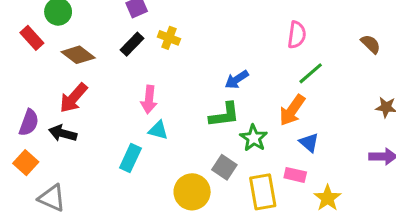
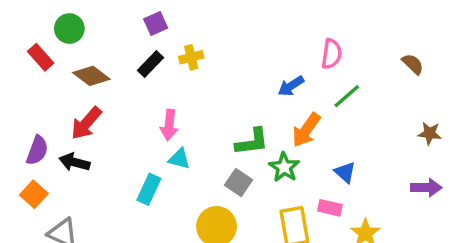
yellow cross: (169, 38) -> (191, 57), turned -35
blue arrow: (237, 79) -> (291, 86), moved
orange arrow: (292, 110) -> (306, 130), moved
gray square: (224, 167) -> (239, 182), moved

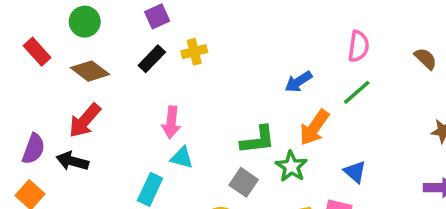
green circle: (69, 29) -> (85, 22), moved
pink semicircle: (332, 54) -> (358, 46), moved

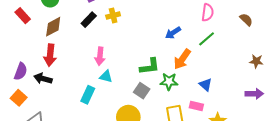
brown diamond: (90, 71) -> (53, 27), turned -65
red arrow: (85, 121) -> (50, 55), turned -35
green star: (291, 166) -> (169, 82), turned -30

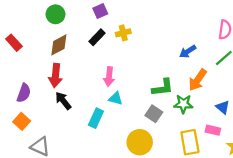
red rectangle: (23, 16) -> (14, 43), moved
black arrow: (43, 79) -> (63, 101), moved, turned 36

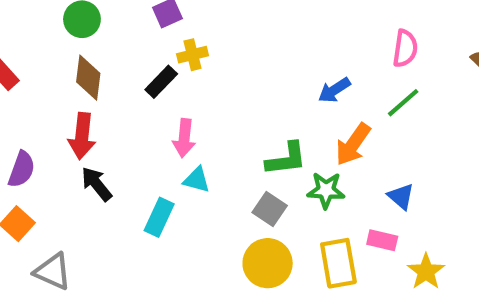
yellow cross: (123, 33) -> (192, 55), moved
black rectangle: (97, 37) -> (161, 82), moved
brown diamond: (59, 45) -> (88, 78), turned -55
yellow circle: (140, 142) -> (268, 263), moved

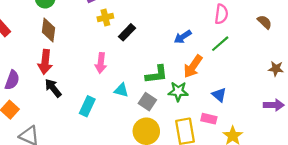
black rectangle: (161, 82) -> (127, 32), moved
cyan triangle: (197, 180) -> (121, 90), moved

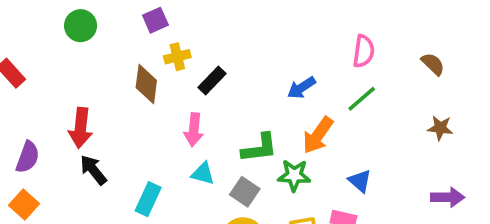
brown diamond: (49, 30) -> (146, 84), moved
pink arrow: (101, 63) -> (194, 130), moved
brown star: (276, 69) -> (440, 128), moved

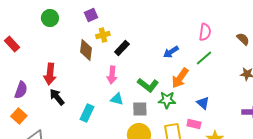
green L-shape: (259, 148) -> (148, 85), turned 45
gray square: (245, 192) -> (140, 109), turned -35

